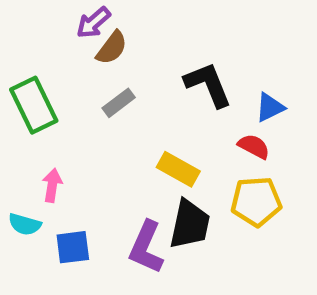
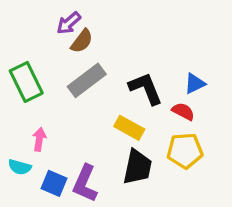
black L-shape: (208, 84) -> (146, 88), moved
gray rectangle: (119, 103) -> (87, 80), size x1.6
blue square: (73, 247) -> (54, 183), turned 30
purple L-shape: (146, 247) -> (85, 183), moved

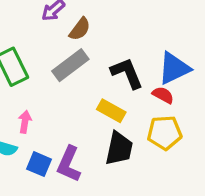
brown semicircle: (82, 41) -> (80, 29), moved
blue triangle: (195, 84) -> (174, 68), size x1.6

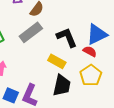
yellow pentagon: (165, 133) -> (91, 75), turned -30

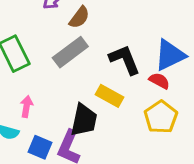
black trapezoid: (62, 85) -> (84, 120), moved

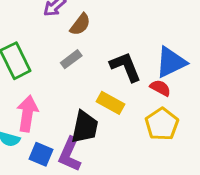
gray rectangle: (70, 52) -> (71, 59), size x0.6
pink arrow: (26, 106) -> (27, 114), size x1.6

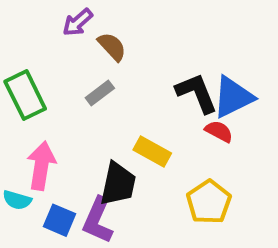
brown semicircle: (80, 24) -> (112, 47), turned -80
black L-shape: (126, 67) -> (197, 93), moved
yellow pentagon: (162, 124) -> (209, 202), moved

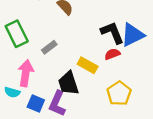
gray rectangle: (100, 93) -> (49, 47), moved
red semicircle: (219, 131) -> (112, 54), moved, turned -49
black trapezoid: (118, 184) -> (68, 83), turned 150

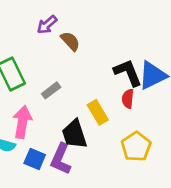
red semicircle: (112, 54) -> (128, 99), turned -63
yellow rectangle: (88, 65) -> (98, 112), turned 30

